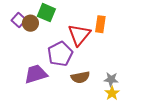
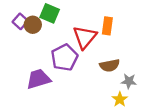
brown semicircle: (80, 77) -> (110, 65), moved
gray star: (111, 79) -> (129, 81), moved

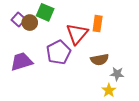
purple trapezoid: (38, 79) -> (22, 62), moved

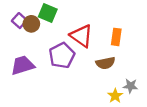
orange rectangle: (98, 24) -> (116, 37), moved
red triangle: (77, 34) -> (81, 36), turned -35
gray star: (117, 74) -> (130, 86), moved

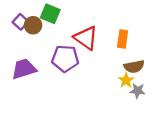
purple pentagon: (62, 55) -> (65, 59), turned 30
brown semicircle: (105, 63) -> (134, 67), moved
yellow star: (115, 96) -> (126, 80), moved

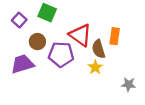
brown circle: (33, 25) -> (37, 42), moved
brown semicircle: (134, 67) -> (99, 49), moved, turned 84
yellow star: (126, 80) -> (95, 67), moved

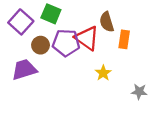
purple square: (19, 20) -> (21, 22), size x1.5
brown semicircle: (99, 49) -> (107, 22), moved
purple pentagon: (61, 54) -> (66, 43), moved

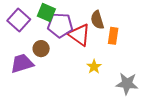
purple pentagon: (66, 43) -> (60, 25), moved
brown circle: (41, 45) -> (41, 49), moved
gray star: (139, 92) -> (127, 84), size x1.5

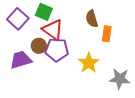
purple pentagon: (60, 25) -> (57, 50), moved
red triangle: (79, 35) -> (53, 30), moved
yellow star: (94, 67) -> (89, 63), size x1.5

